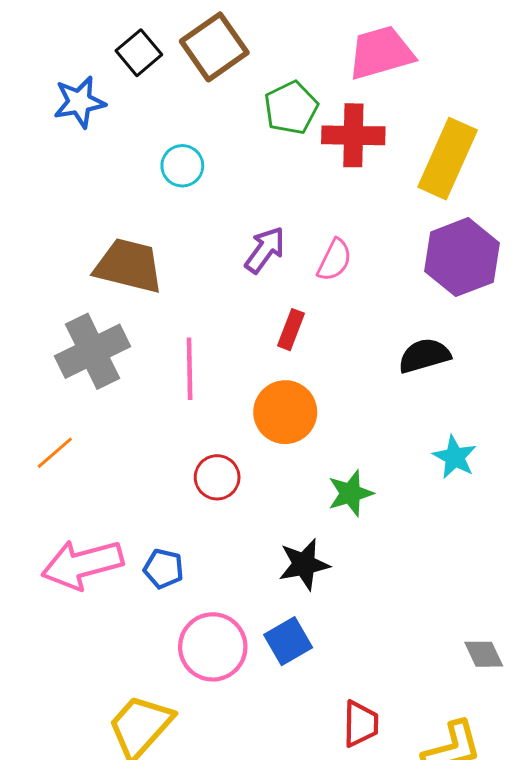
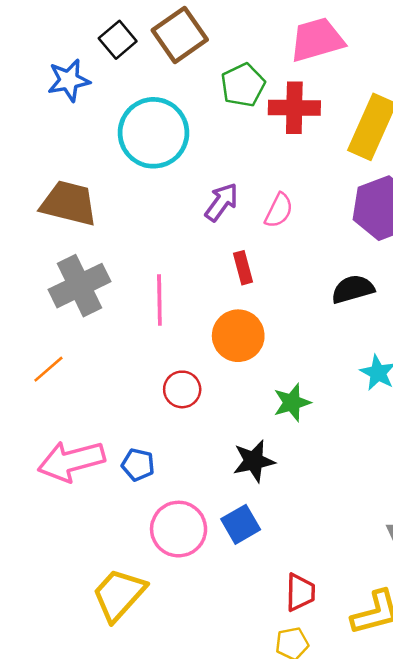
cyan circle: (182, 166) -> (153, 133), size x2.0
brown trapezoid: (129, 266) -> (69, 203), moved
red rectangle: (291, 330) -> (243, 268), turned -36

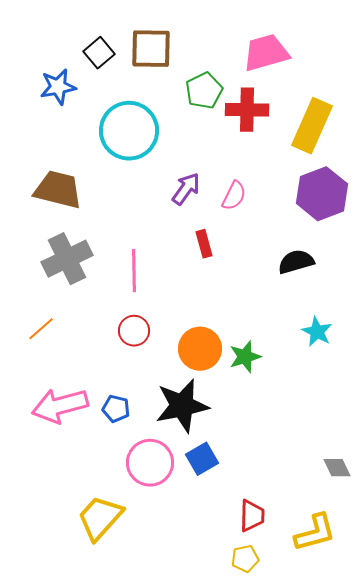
brown square: (180, 35) -> (151, 49), turned 36
orange circle: (238, 336) -> (200, 349), moved
red circle: (182, 389) -> (134, 331), moved
black star: (254, 461) -> (182, 406), moved, size x1.5

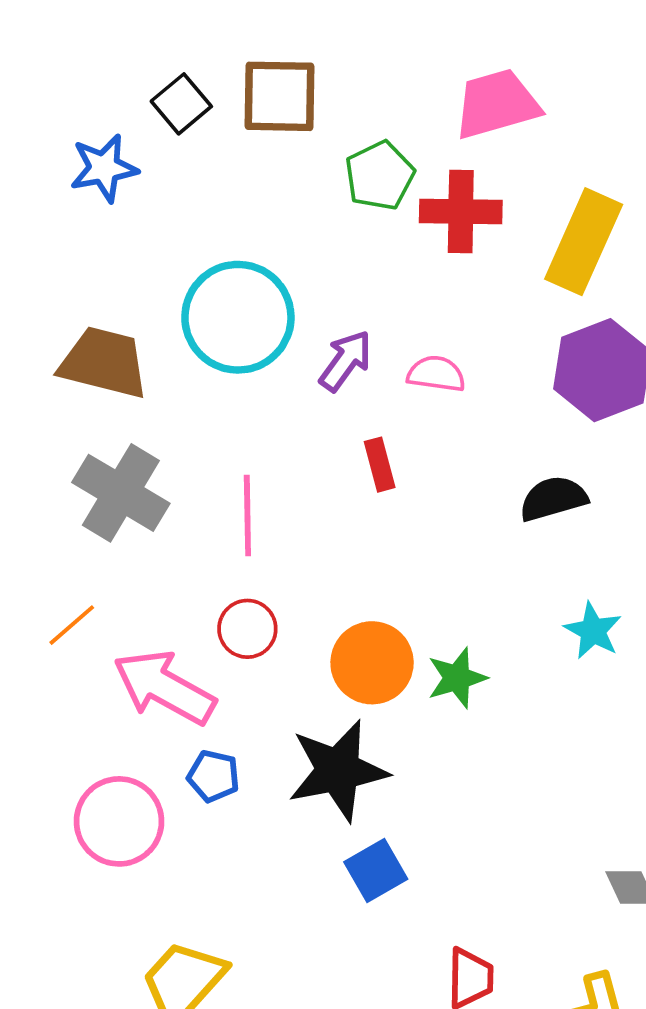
cyan circle: (129, 131) -> (238, 317), moved
pink semicircle: (234, 196) -> (436, 374), turned -108
gray cross: (67, 259) -> (121, 493), turned -33
pink arrow: (60, 406) -> (164, 687), moved, turned 44
pink circle: (150, 463) -> (119, 821), moved

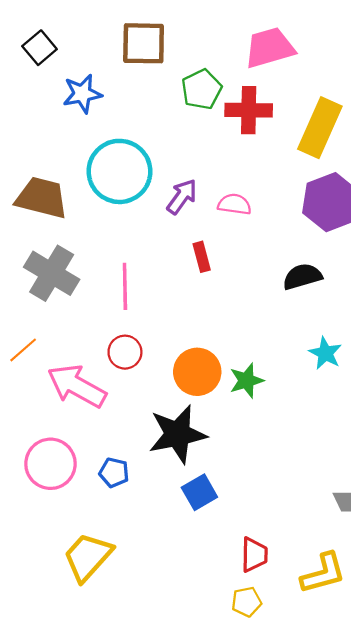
black square: (181, 104) -> (40, 48), moved
blue star: (104, 168) -> (82, 94), moved
blue pentagon: (213, 776) -> (114, 473), moved

